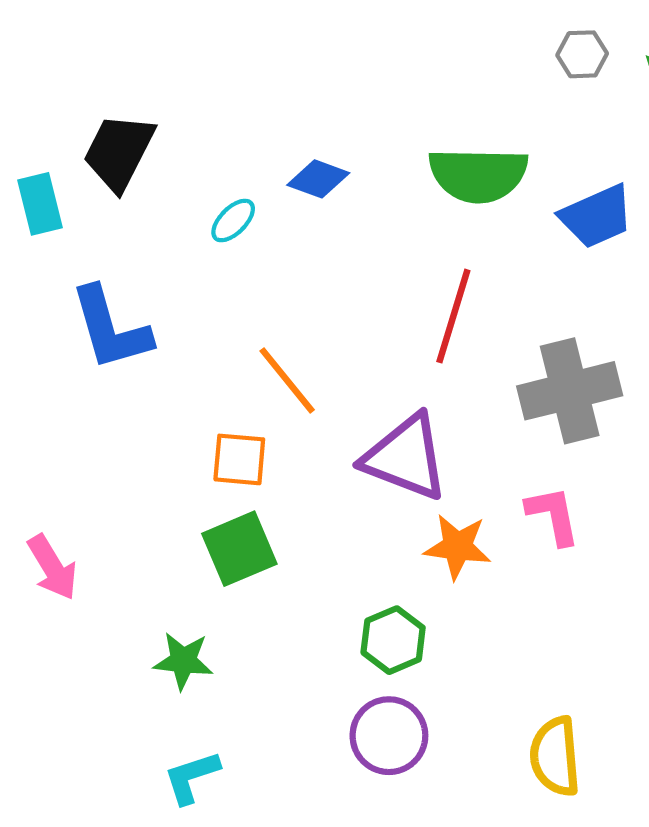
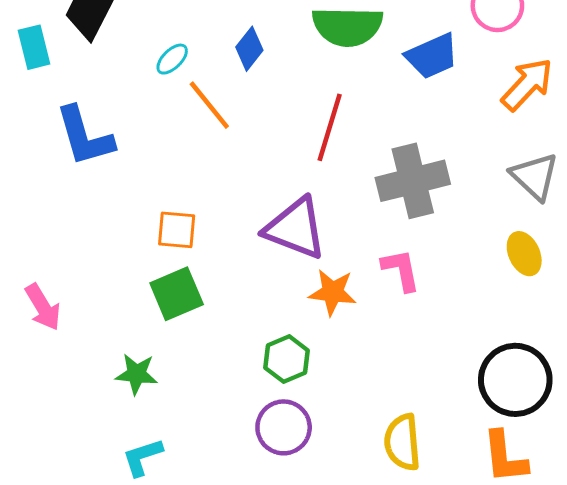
blue diamond: (318, 179) -> (249, 49), moved, turned -72
orange line: (287, 380) -> (209, 105), moved

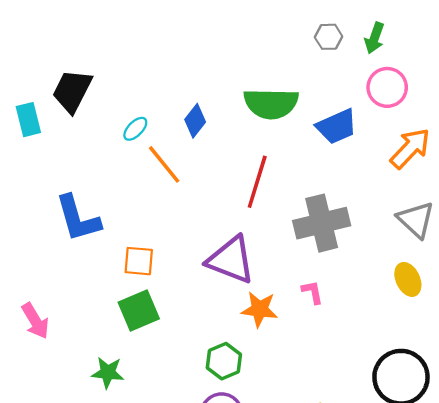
blue L-shape: (85, 136) -> (78, 218), moved
pink L-shape: (401, 270) -> (312, 292), size x0.7

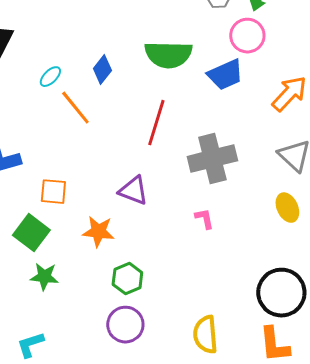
pink circle: (387, 87) -> (247, 36), moved
purple triangle: (231, 260) -> (133, 191), size x0.7
orange star: (260, 309) -> (98, 232), moved
green square: (139, 310) -> (31, 233), moved, turned -30
green star: (108, 373) -> (44, 277), moved

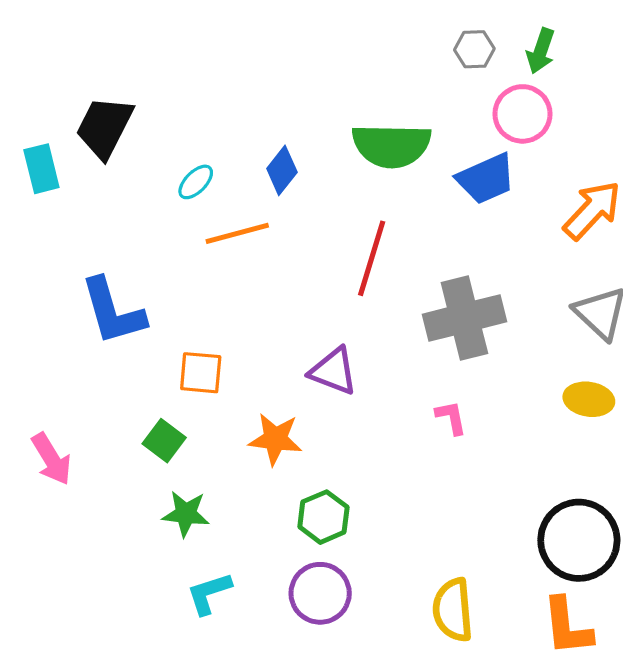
orange line: (75, 108) -> (237, 233), turned -66
yellow ellipse: (287, 208) -> (589, 399), turned -56
green square: (31, 233) -> (164, 441), size x0.7
cyan L-shape: (30, 345) -> (209, 593), moved

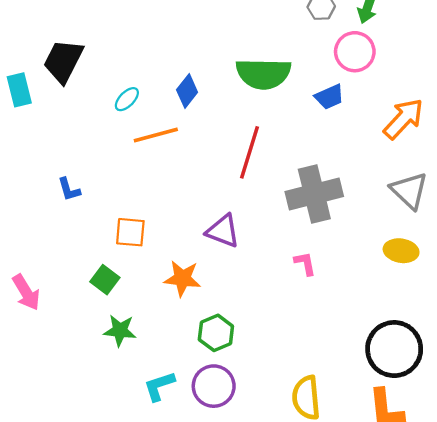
blue trapezoid: (486, 179) -> (329, 97), size x0.7
blue L-shape: (113, 311) -> (69, 189), size x0.5
cyan L-shape: (209, 593) -> (159, 386), moved

